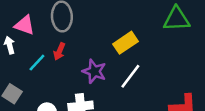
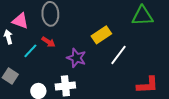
red arrow: (59, 51) -> (48, 42), turned -80
white line: (130, 76) -> (118, 55), moved

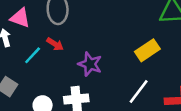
yellow rectangle: (101, 35) -> (147, 50), moved
white line: (118, 55) -> (139, 92), moved

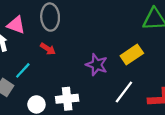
cyan line: (33, 55) -> (23, 70), moved
purple star: (90, 64) -> (97, 65), moved

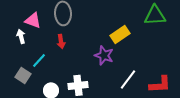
red arrow: (48, 49) -> (61, 41), turned 48
yellow rectangle: (132, 55) -> (120, 34), moved

